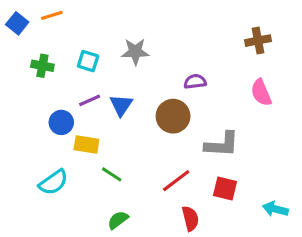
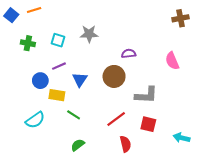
brown cross: (258, 41) -> (180, 18), moved
blue triangle: (121, 105) -> (80, 80), moved

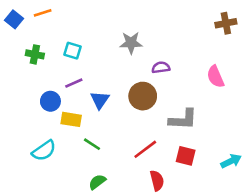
gray star: (89, 34) -> (131, 43), moved
cyan arrow: (182, 138) -> (231, 161), moved, turned 140

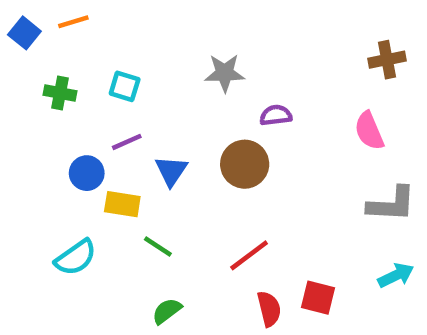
brown cross: (226, 23) -> (387, 60), moved
gray L-shape: (183, 119) -> (391, 204), moved
red square: (186, 156) -> (318, 298), moved

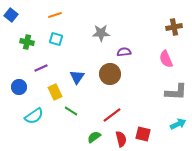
orange line: (73, 22) -> (55, 15), moved
purple line: (127, 142) -> (41, 68), moved
blue circle: (87, 173) -> (19, 87), moved
yellow rectangle: (122, 204) -> (55, 92), turned 56
green semicircle: (167, 311) -> (94, 137), moved

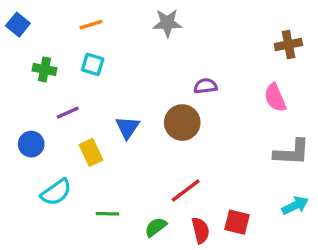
gray star: (101, 33) -> (167, 23), moved
green line: (71, 111) -> (108, 214), moved, turned -32

